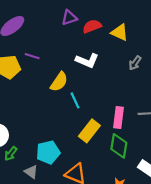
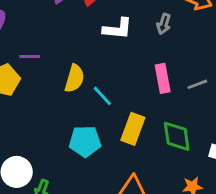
white L-shape: (87, 61) -> (118, 29), moved
pink rectangle: (119, 117) -> (163, 78), moved
cyan pentagon: (48, 152) -> (85, 141), moved, turned 30

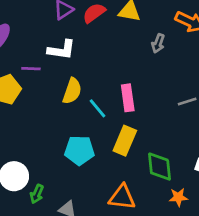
white L-shape: (118, 29) -> (62, 50), moved
pink rectangle: (163, 78) -> (128, 98), moved
green diamond: (177, 136) -> (159, 167), moved

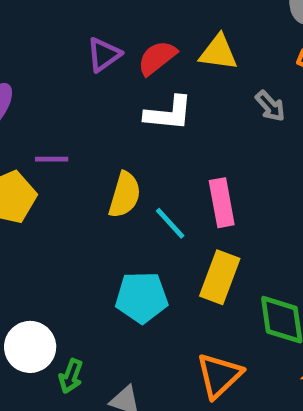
gray arrow: (158, 43) -> (270, 106), turned -60
white L-shape: (62, 50) -> (169, 113), moved
orange triangle: (122, 197) -> (219, 376), turned -48

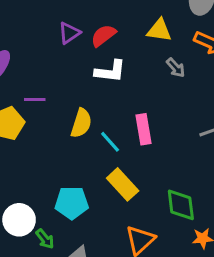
yellow triangle: (218, 52) -> (159, 30), moved
yellow rectangle: (220, 277) -> (123, 184), moved, turned -64
cyan pentagon: (142, 297) -> (72, 203), moved
green arrow: (71, 376) -> (45, 239), turned -60

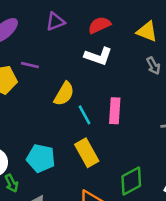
purple triangle: (69, 33) -> (55, 22), moved
green diamond: (181, 205) -> (131, 181), turned 56

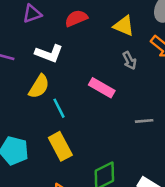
white L-shape: (98, 56) -> (49, 53), moved
pink rectangle: (115, 111) -> (102, 88), moved, turned -65

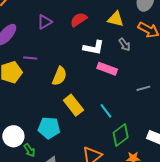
white L-shape: (49, 53) -> (94, 48), moved
cyan line: (59, 108) -> (106, 111), moved
yellow rectangle: (60, 146) -> (73, 105), moved

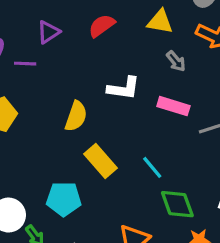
white L-shape: (94, 48) -> (124, 88), moved
purple line: (30, 58) -> (25, 64), moved
pink rectangle: (107, 69) -> (173, 106), moved
green diamond: (121, 135) -> (177, 204), turned -70

